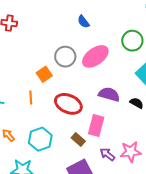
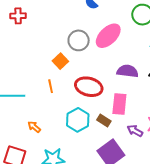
cyan hexagon: (40, 139) -> (78, 120), moved

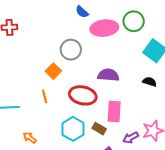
pink ellipse: (108, 36) -> (104, 28), moved, turned 40
purple semicircle: (127, 71) -> (108, 75), moved
purple arrow: (135, 131) -> (131, 138), turned -56

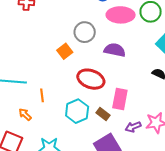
purple semicircle: (108, 75) -> (115, 50), moved
orange line: (45, 96) -> (42, 95), moved
orange arrow: (30, 138) -> (25, 114), moved

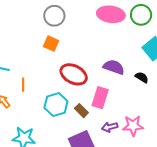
gray circle: (85, 32) -> (54, 16), moved
purple semicircle: (115, 50) -> (114, 67), moved
orange square: (65, 51) -> (51, 44), turned -35

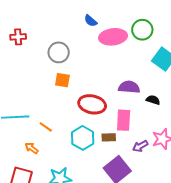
black semicircle: (142, 77) -> (153, 100), moved
orange line: (23, 85) -> (46, 127), turned -40
brown rectangle: (81, 111) -> (109, 137), turned -32

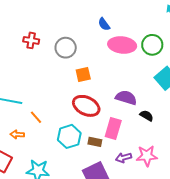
red cross: (18, 37) -> (31, 40), moved
orange square: (62, 80) -> (83, 74), moved, turned -35
orange arrow: (32, 148) -> (17, 135), turned -48

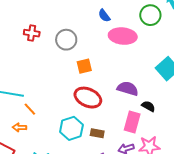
green circle: (152, 45) -> (150, 15), moved
orange line: (36, 117) -> (30, 109), moved
pink rectangle: (113, 129) -> (132, 122), moved

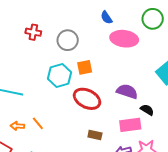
orange line: (30, 109) -> (38, 123), moved
pink rectangle: (132, 122) -> (130, 125), turned 65
cyan hexagon: (71, 128) -> (60, 75), moved

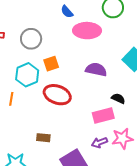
purple semicircle: (127, 91) -> (96, 70), moved
orange line: (38, 123) -> (11, 99), moved, turned 56
brown rectangle: (95, 135) -> (43, 138), moved

